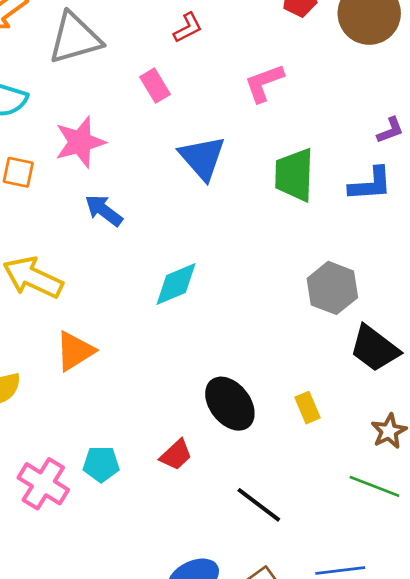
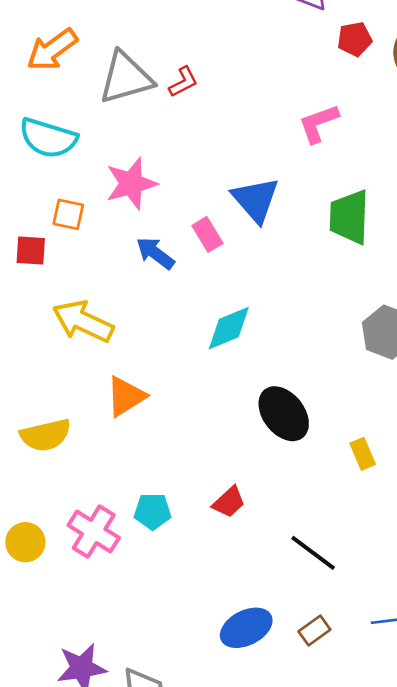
red L-shape: (188, 28) -> (183, 82), moved
pink rectangle: (155, 86) -> (207, 234), moved
black ellipse: (230, 404) -> (284, 414), moved

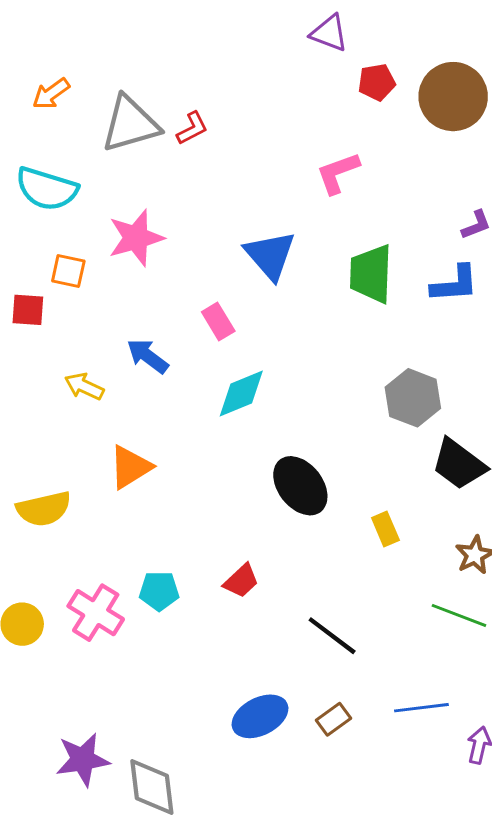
orange arrow: (52, 50) -> (51, 94), size x0.7
pink rectangle: (207, 234) -> (218, 321), moved
blue arrow: (155, 253) -> (148, 356), moved
yellow arrow: (83, 321) -> (84, 386), size x0.6

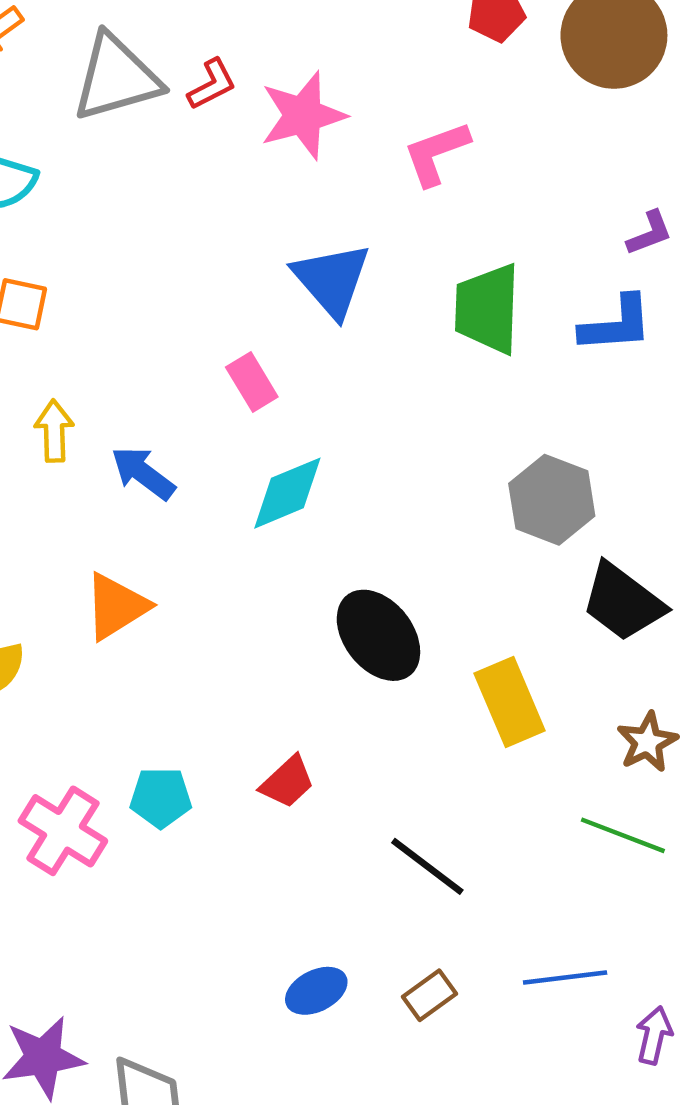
pink star: (136, 238) -> (303, 115), moved
blue arrow: (148, 356) -> (143, 473), moved
yellow arrow: (84, 386) -> (54, 431), moved, turned 63
yellow rectangle: (385, 529) -> (510, 702), size x1.6
blue ellipse: (260, 716) -> (316, 991), size x0.7

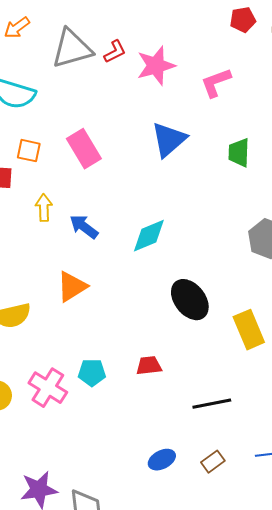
blue triangle: (332, 280) -> (169, 140), turned 30
green trapezoid: (487, 309) -> (239, 153), size x0.7
pink rectangle: (252, 382) -> (84, 149), moved, size x1.5
red trapezoid: (287, 782) -> (149, 366), turned -144
black line: (427, 866) -> (212, 404), turned -48

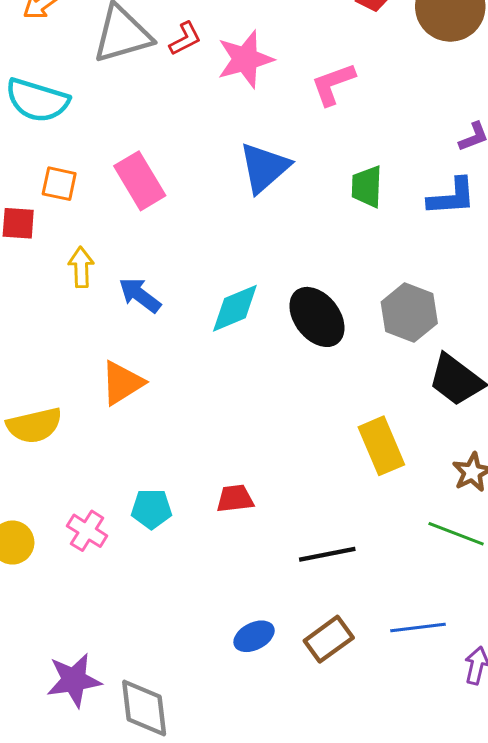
black ellipse: (190, 300) -> (317, 317), moved
pink cross: (48, 388) -> (87, 531), size x0.7
brown rectangle: (213, 462) -> (329, 639), size x1.4

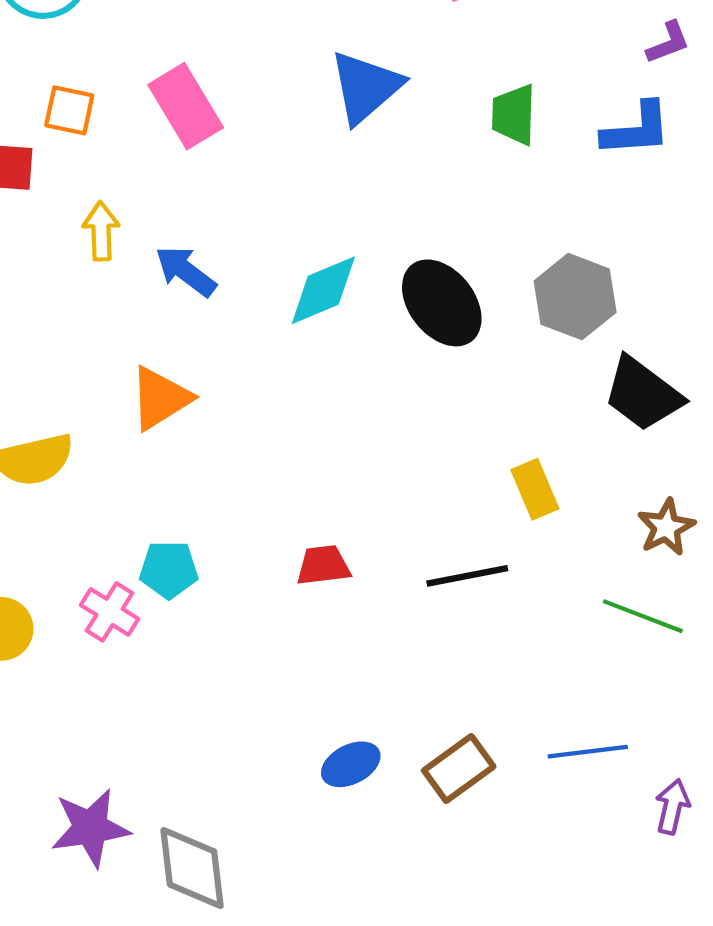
yellow rectangle: (381, 446) -> (535, 489), size x0.7
cyan pentagon: (151, 509) -> (169, 570), moved
black line: (327, 554) -> (467, 576), moved

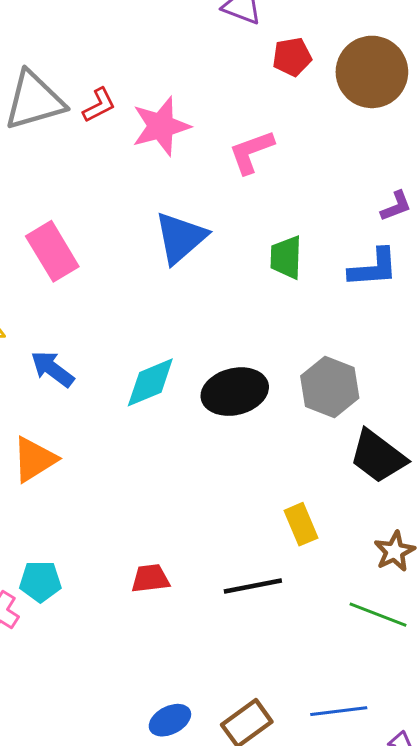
black ellipse: (442, 303) -> (235, 392), turned -66

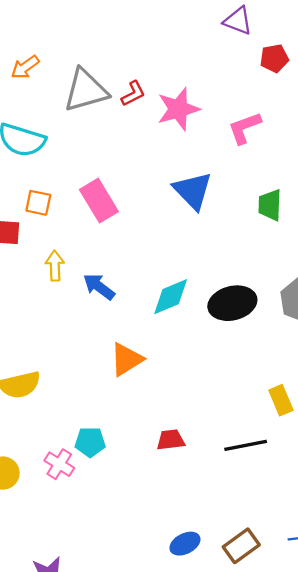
blue triangle: (180, 238) -> (193, 191), turned -33
orange triangle: (34, 459) -> (127, 359), moved

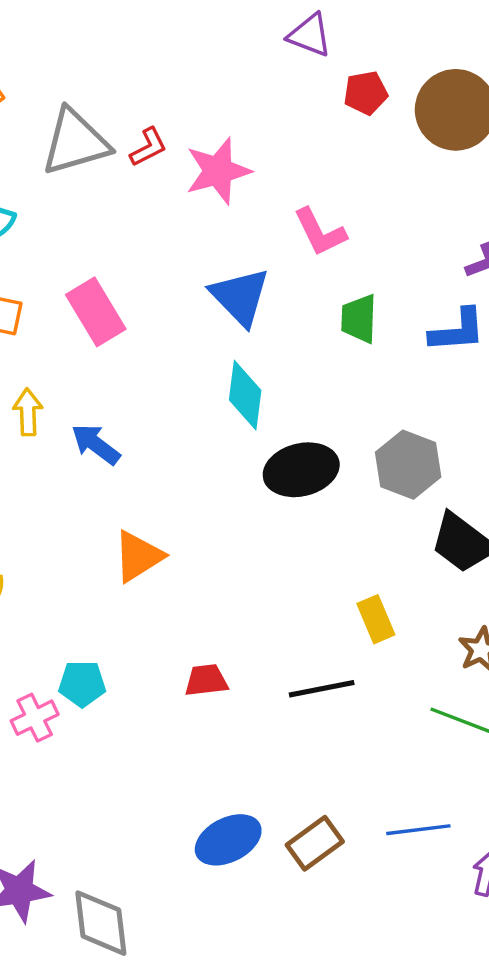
pink L-shape: (245, 128) -> (320, 232), moved, turned -96
cyan diamond: (171, 297) -> (245, 395), moved, turned -60
pink cross: (59, 464) -> (35, 718), turned 32
blue ellipse: (185, 544) -> (228, 840), size x1.4

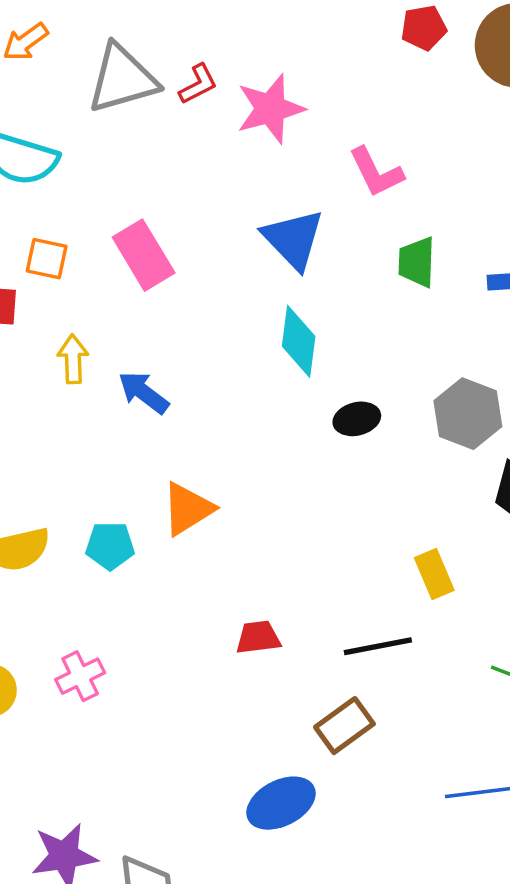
black ellipse: (301, 470) -> (357, 419), size x0.6
cyan pentagon: (82, 684) -> (110, 546), moved
brown rectangle: (315, 843) -> (344, 726), moved

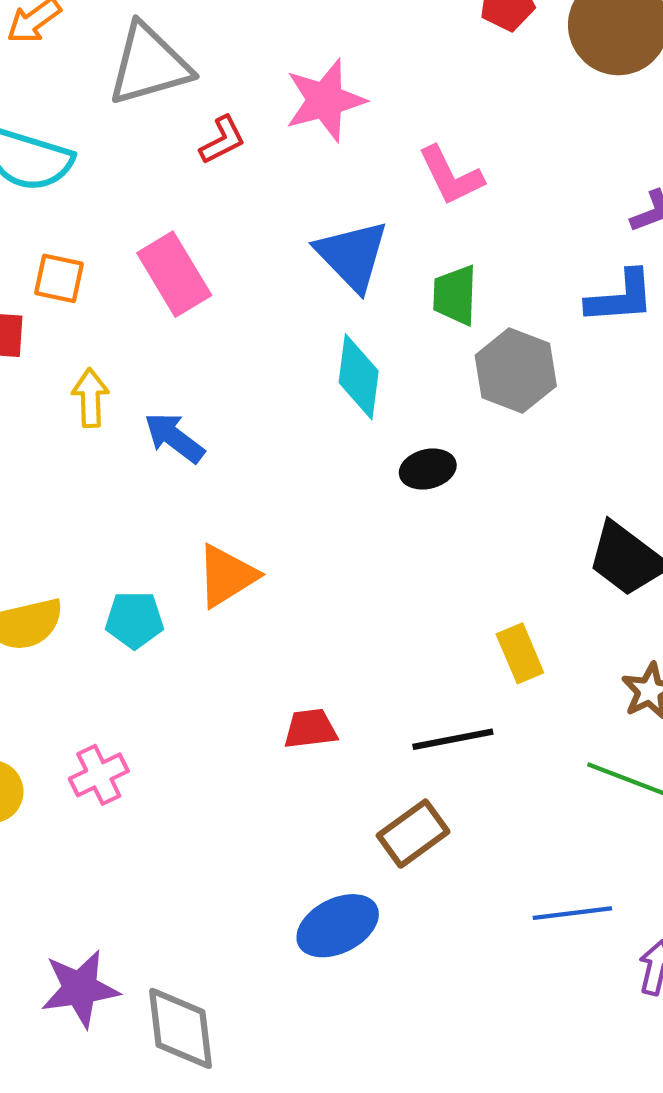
red L-shape: (198, 84) -> (222, 140), moved
green trapezoid: (417, 262) -> (455, 295), moved
gray hexagon: (468, 414) -> (516, 371), moved

